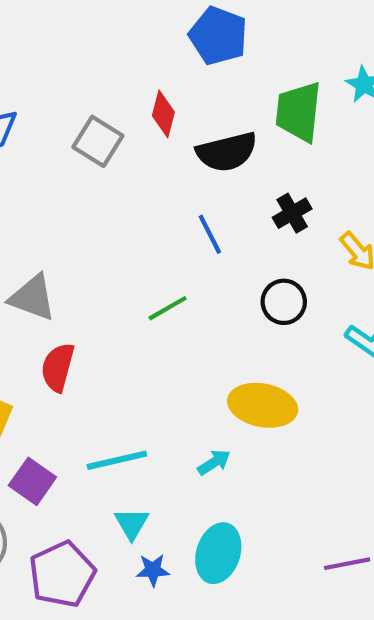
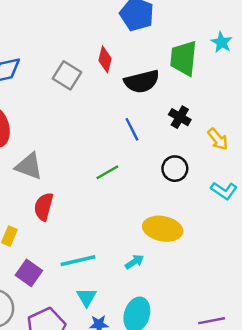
black cross: (292, 213) -> (180, 117), turned -30

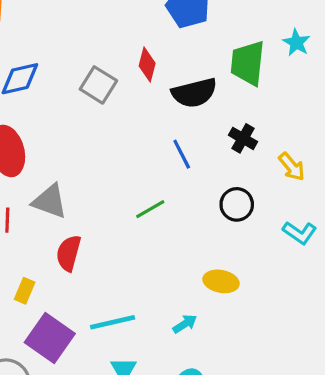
yellow ellipse: (163, 229) -> (221, 281), size x0.7
purple square: (29, 273) -> (50, 338), size x1.4

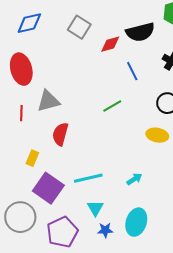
red diamond: (147, 65) -> (110, 44), moved, turned 60
gray triangle: (50, 201) -> (48, 101), turned -35
yellow ellipse: (221, 281) -> (157, 135), moved

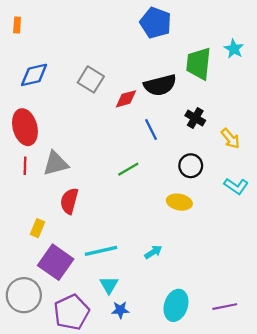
red line: (21, 113) -> (25, 166), moved
cyan ellipse: (136, 222) -> (176, 305), moved

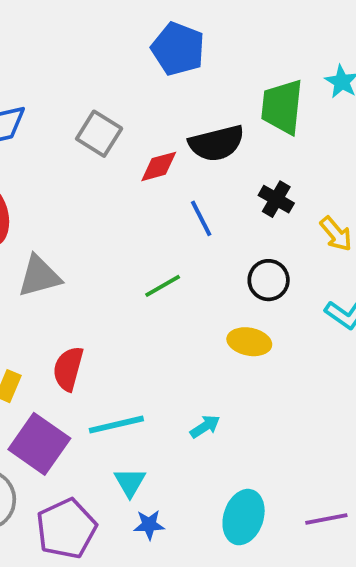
blue pentagon: (156, 23) -> (178, 49), moved
red semicircle: (69, 201) -> (68, 369), moved

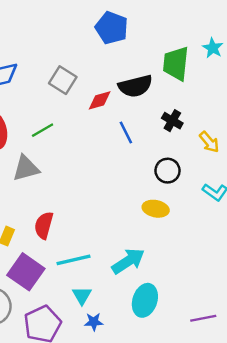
green line: (163, 286) -> (43, 130), moved
cyan arrow: (205, 426) -> (128, 261), size x1.8
cyan ellipse: (244, 517) -> (145, 300), moved

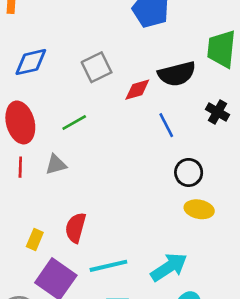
gray square: (63, 80) -> (97, 67), turned 32
gray triangle: (26, 168) -> (56, 165), size x0.7
black circle: (168, 171) -> (189, 172), moved

